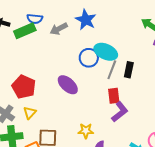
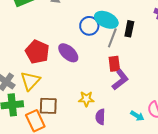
black rectangle: (129, 70) -> (129, 29), moved
red pentagon: (24, 87) -> (37, 52), moved
yellow triangle: (30, 113) -> (30, 81), size x1.5

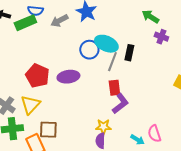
purple ellipse: (68, 53) -> (68, 77), turned -50
yellow star: (86, 99) -> (103, 127), moved

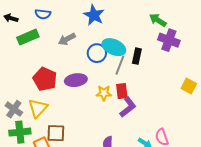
gray arrow: (59, 21) -> (67, 39), moved
green rectangle: (25, 23) -> (28, 37), moved
purple cross: (161, 37) -> (169, 40), size x1.5
yellow star: (103, 127) -> (104, 93), moved

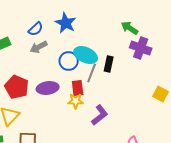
blue semicircle: (43, 14) -> (36, 29), moved, turned -49
red rectangle: (122, 91) -> (78, 88), moved

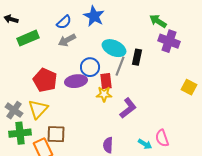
blue circle: (69, 61) -> (90, 67), moved

